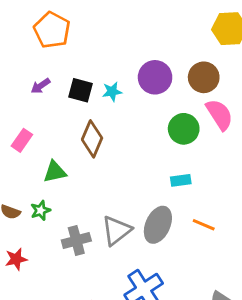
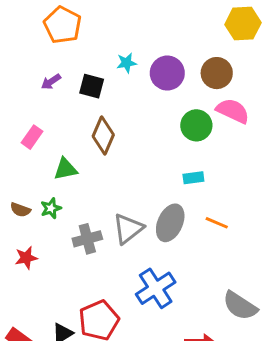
cyan star: (112, 92) -> (127, 63), moved
pink semicircle: (219, 115) -> (233, 111), turned -32

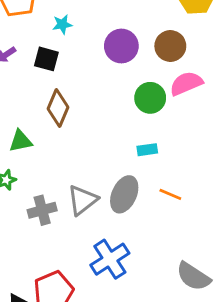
cyan star: (127, 63) -> (62, 24), moved
pink semicircle: (233, 111) -> (186, 83), turned -48

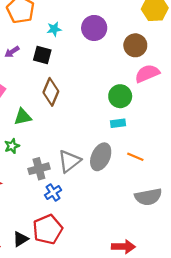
purple circle: (121, 46) -> (94, 28), moved
green circle: (150, 98) -> (120, 96), moved
blue cross: (110, 259) -> (53, 193), moved, size x0.6
gray semicircle: (193, 276) -> (148, 197), moved, turned -44

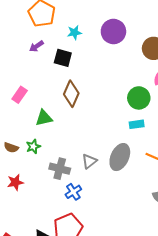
purple arrow: (12, 52) -> (36, 46), moved
gray triangle: (69, 161) -> (89, 161), size x0.7
gray cross: (39, 169) -> (60, 169), turned 30

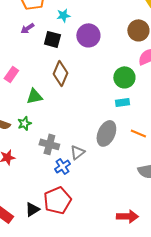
purple circle: (113, 31) -> (88, 35), moved
gray triangle: (89, 161) -> (77, 152), moved

